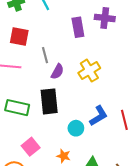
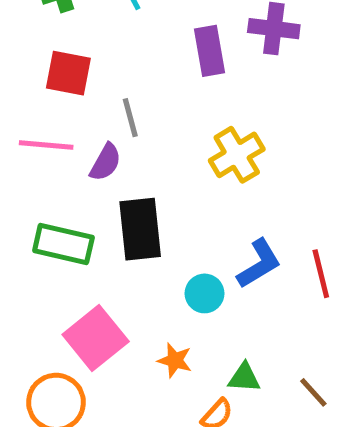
purple semicircle: (57, 72) -> (106, 162), moved
pink square: (31, 147) -> (96, 338), size x1.4

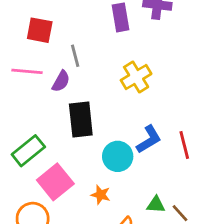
green rectangle: (63, 244) -> (28, 151), moved, turned -52
cyan circle: (205, 293) -> (118, 156), size x1.4
green triangle: (244, 378) -> (156, 205), moved

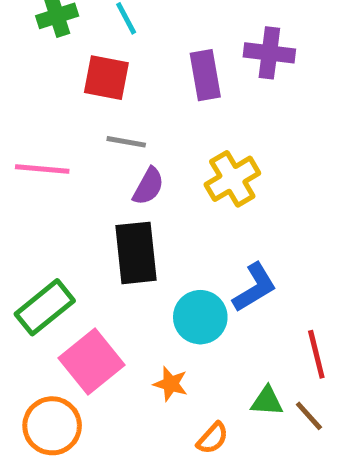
red square: (40, 30) -> (106, 78), moved
gray line: (75, 56) -> (126, 142), turned -65
purple semicircle: (61, 81) -> (148, 186), moved
red line: (184, 145) -> (316, 354), moved

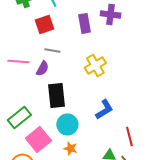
red square: (106, 78) -> (44, 24), turned -30
purple semicircle: (148, 186) -> (42, 68), moved
cyan circle: (200, 317) -> (67, 124), moved

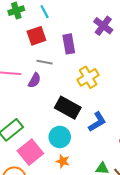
purple cross: (110, 14) -> (103, 26), turned 30
purple rectangle: (84, 23) -> (69, 44), moved
black rectangle: (56, 95) -> (68, 108), moved, turned -55

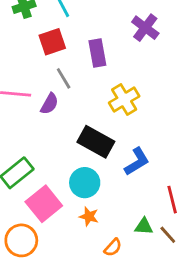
gray line: (45, 62) -> (64, 78), turned 49

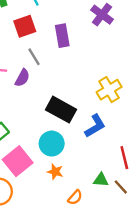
yellow cross: (124, 99) -> (109, 90), moved

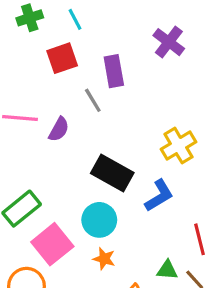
gray line: (34, 57) -> (93, 100), moved

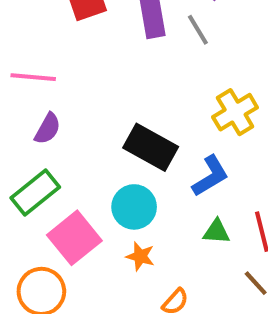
gray line: (93, 100) -> (198, 30), moved
purple semicircle: (59, 129) -> (48, 129), moved
green triangle: (167, 270) -> (217, 232), moved

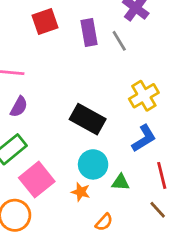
blue L-shape: (210, 176) -> (144, 138), moved
cyan circle: (134, 207) -> (93, 164), moved
green triangle: (217, 232) -> (121, 182), moved

